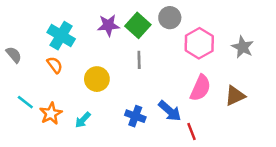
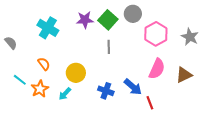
orange semicircle: (55, 65) -> (44, 64), moved
yellow circle: (97, 79) -> (76, 73), moved

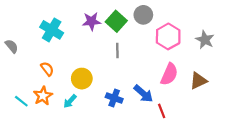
cyan line: (20, 80) -> (21, 101), moved

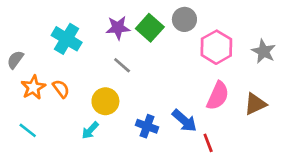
gray semicircle: (12, 46) -> (15, 60), turned -104
gray line: (117, 50) -> (122, 65), moved, turned -48
orange star: (43, 96) -> (33, 87), moved

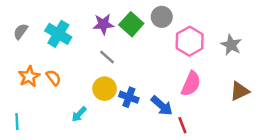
gray semicircle: (15, 60) -> (21, 31), moved
yellow circle: (105, 101) -> (105, 89), moved
brown triangle: (255, 104) -> (240, 91), moved
blue cross: (147, 126) -> (129, 97), moved
cyan line: (28, 130) -> (17, 121), moved, turned 49

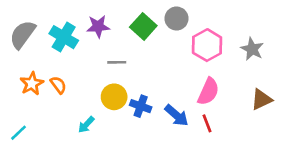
purple star: (103, 24) -> (98, 26), moved
gray semicircle: (21, 31) -> (22, 34), size x1.6
gray line: (107, 57) -> (117, 62), turned -42
cyan line: (17, 121) -> (18, 133), turned 49
red line: (182, 125) -> (207, 123), moved

